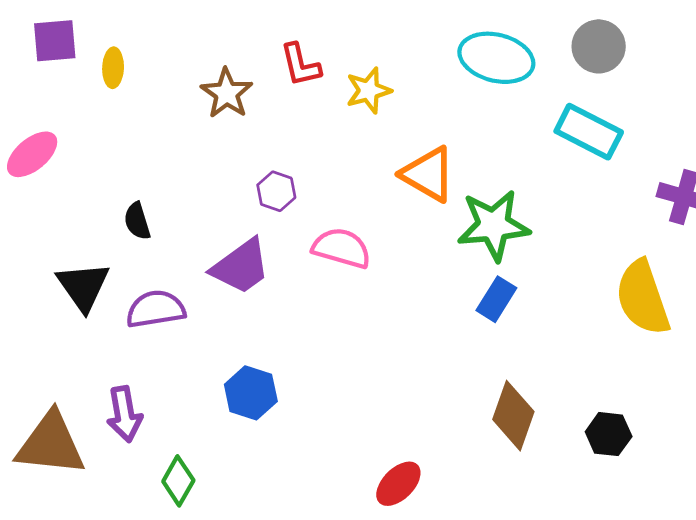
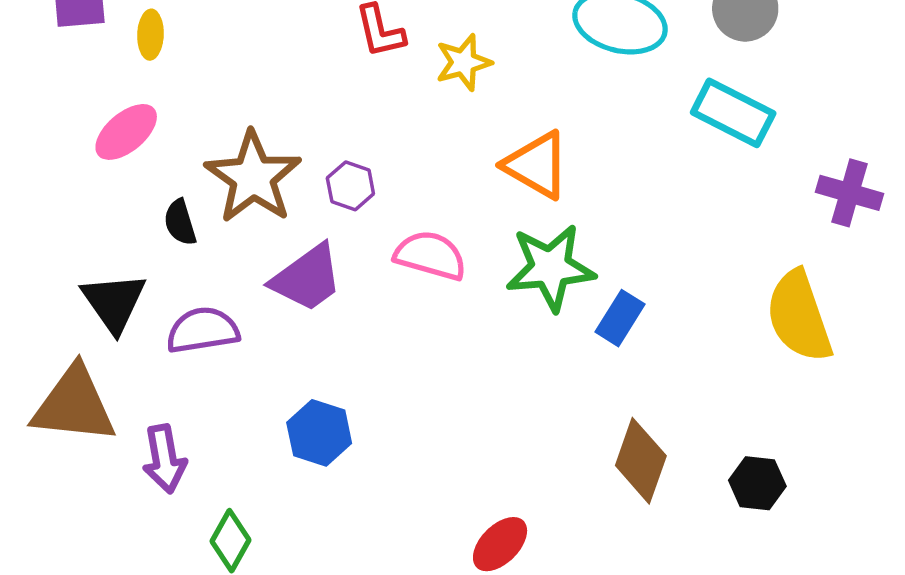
brown star: (227, 93) -> (253, 177), moved, size x1.5
pink ellipse: (32, 154) -> (126, 132), moved
green star: (494, 225) -> (550, 268), moved
brown triangle: (51, 444) -> (74, 405), moved

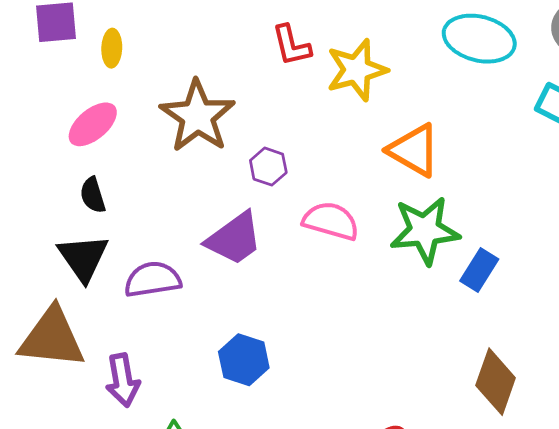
yellow star: (463, 62) -> (357, 70), size x1.4
brown star: (253, 177) -> (198, 116), moved
black semicircle: (180, 222) -> (93, 195), moved

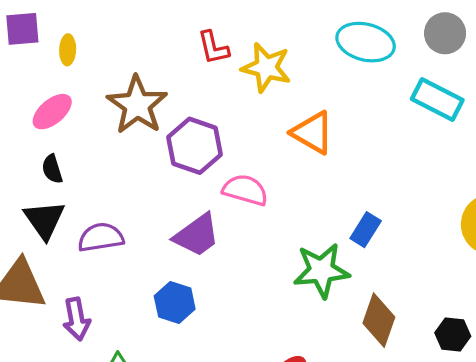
yellow star: (357, 70) -> (266, 67), turned 30
purple hexagon: (268, 167) -> (195, 146), size x1.8
green star: (425, 230) -> (321, 271), moved
purple trapezoid: (234, 239) -> (197, 235), moved

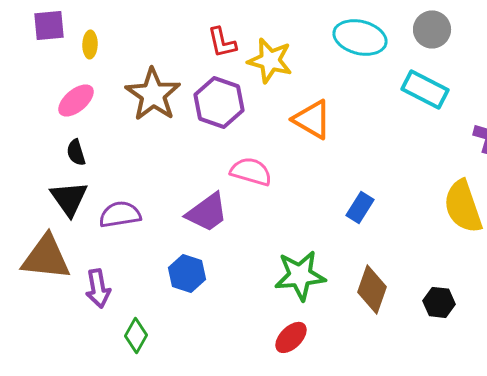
purple hexagon: (195, 146) -> (219, 102), moved
green star: (321, 271) -> (300, 275), moved

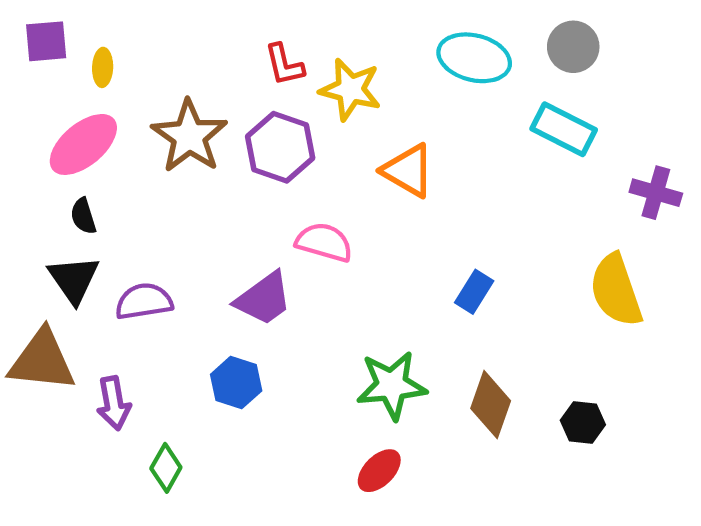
pink ellipse: (76, 100) -> (83, 144), size x1.4

